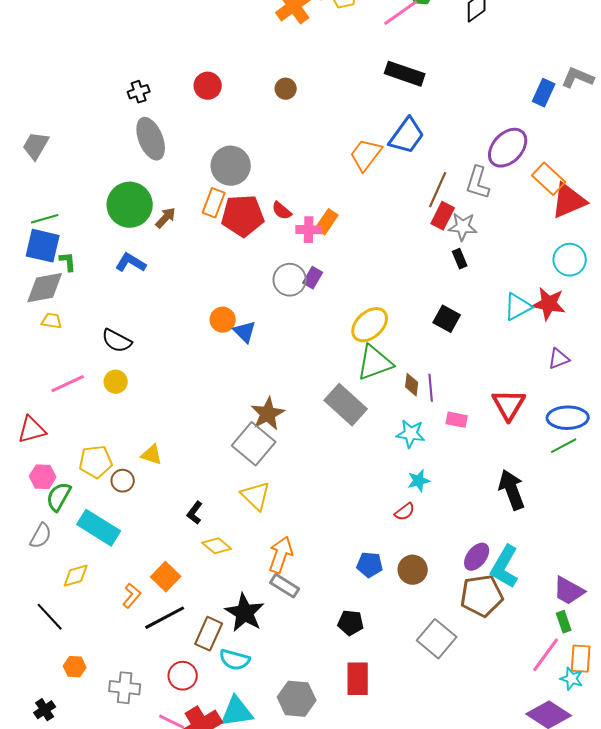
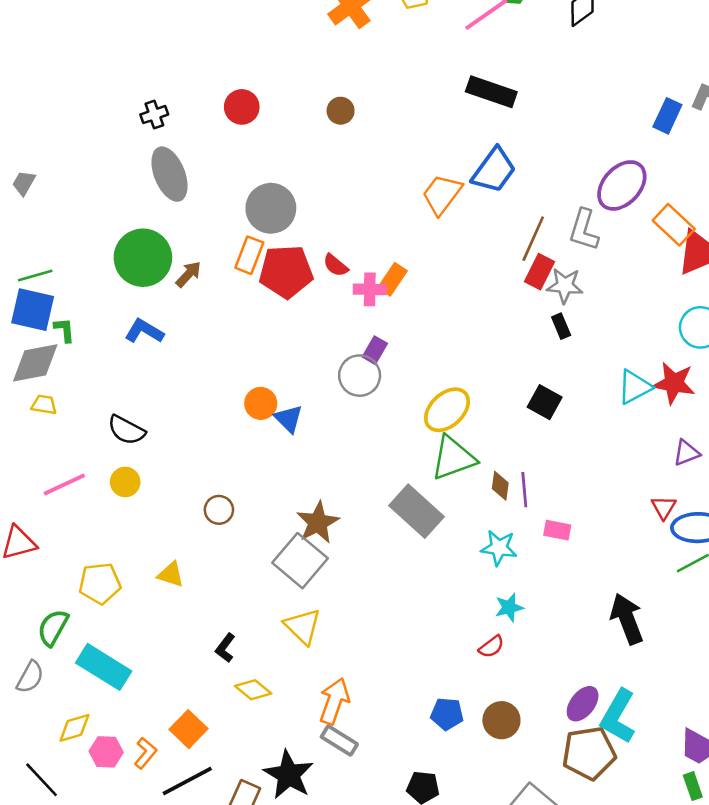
gray trapezoid: (36, 146) -> (24, 183), size x0.7
gray circle: (290, 280) -> (360, 376), moved
red triangle: (509, 405) -> (664, 507), moved, size x0.6
pink hexagon: (43, 477) -> (106, 752), moved
brown circle: (123, 481) -> (219, 510), moved

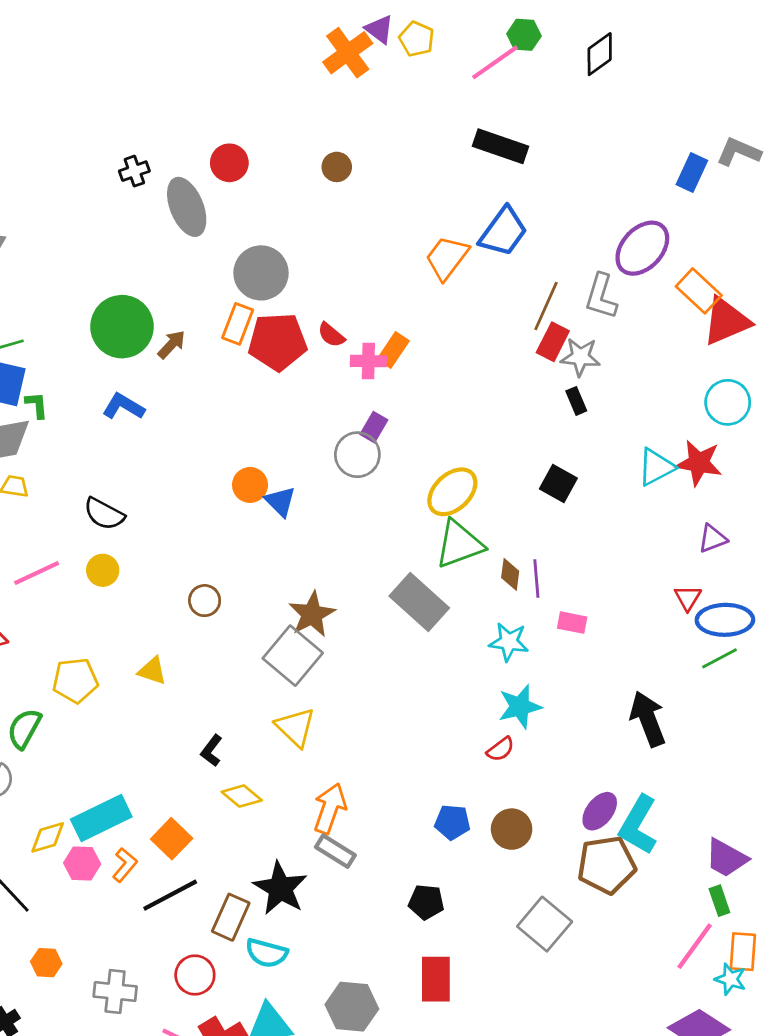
gray ellipse: (170, 174) -> (187, 207), moved
cyan star: (509, 607) -> (520, 707), size x1.4
cyan rectangle: (104, 667) -> (101, 818), moved, turned -58

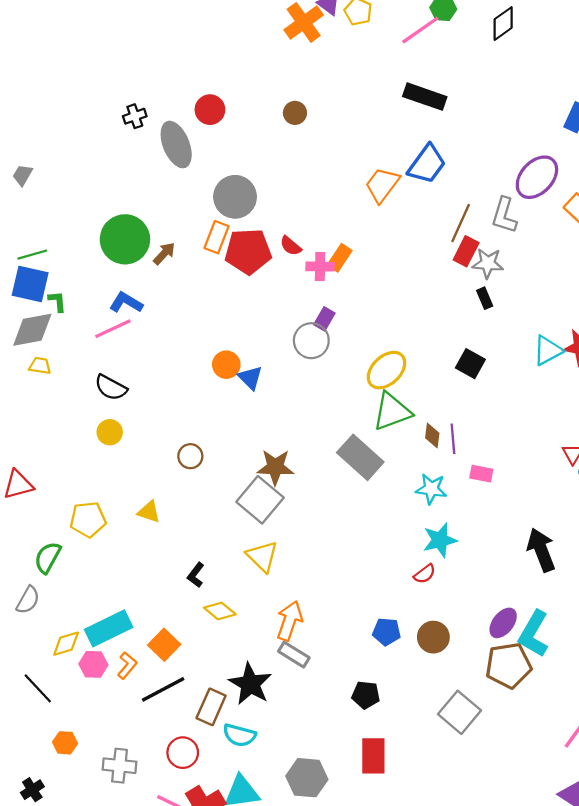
pink line: (37, 573) -> (113, 329), moved
brown star: (312, 614) -> (275, 467), turned 30

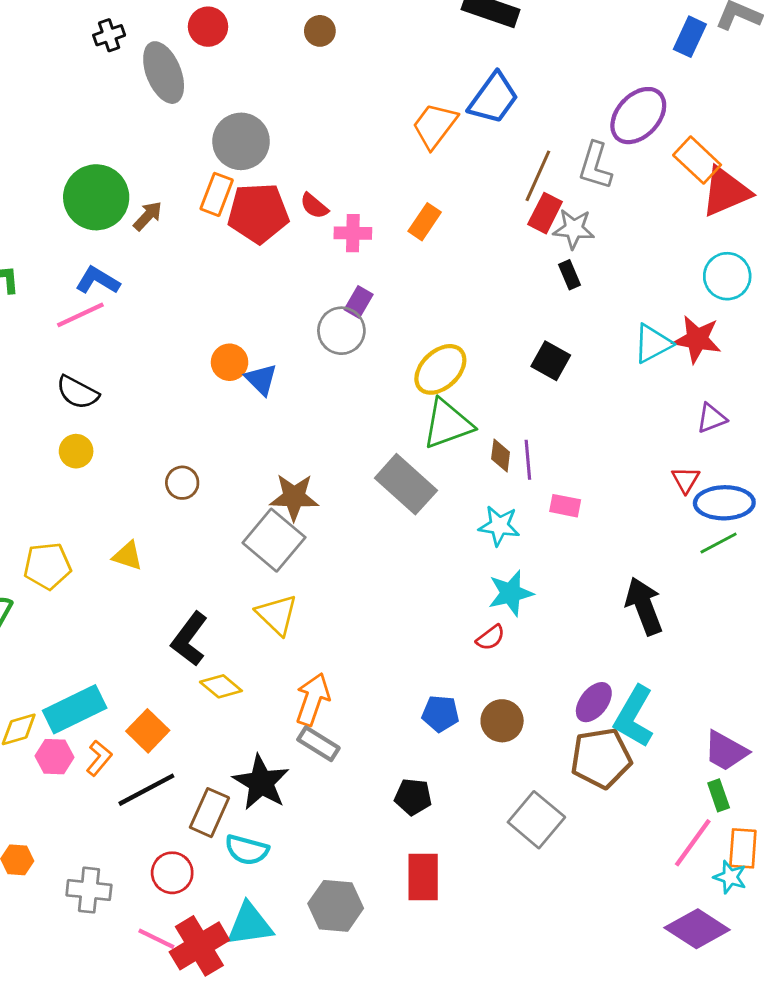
orange rectangle: (340, 258) -> (425, 222), moved
black L-shape: (196, 575) -> (189, 639), size x1.6

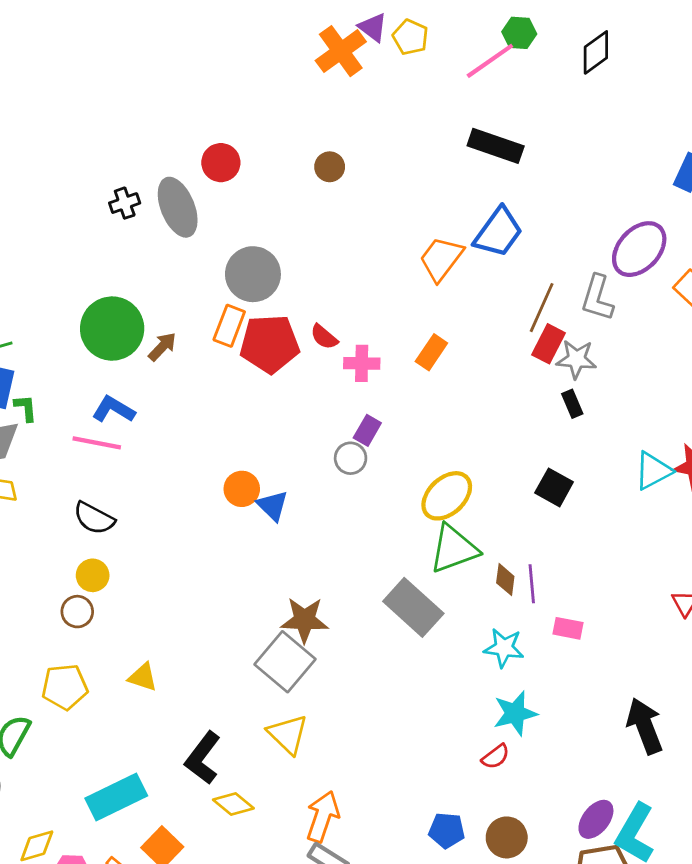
black cross: (109, 35) -> (125, 203), moved
pink line: (80, 315) -> (97, 443), turned 36
gray circle: (341, 331) -> (351, 458), size x0.7
brown circle: (182, 483) -> (77, 612), moved
cyan rectangle: (75, 709) -> (116, 797), moved

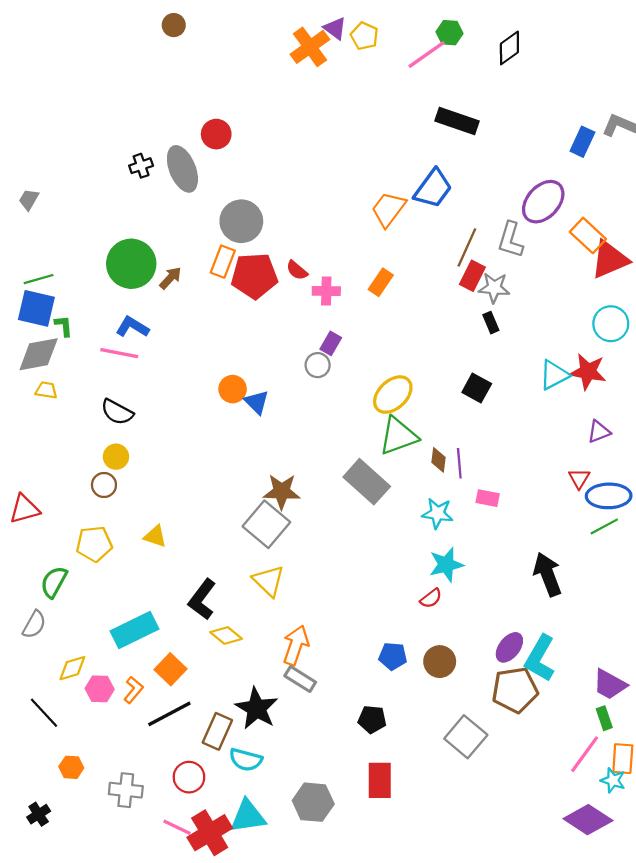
black rectangle: (496, 146) -> (457, 121), moved
brown circle: (330, 167) -> (174, 25), moved

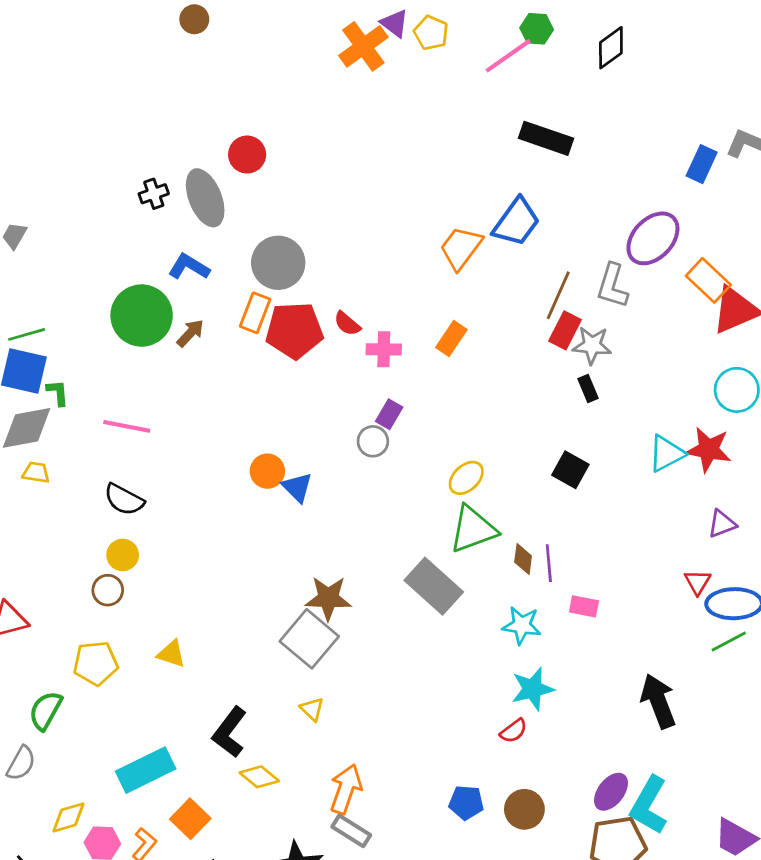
blue L-shape: (132, 327) -> (189, 267), moved
yellow ellipse: (393, 395) -> (466, 478), size x0.7
yellow triangle: (269, 581) -> (312, 709), size x0.6

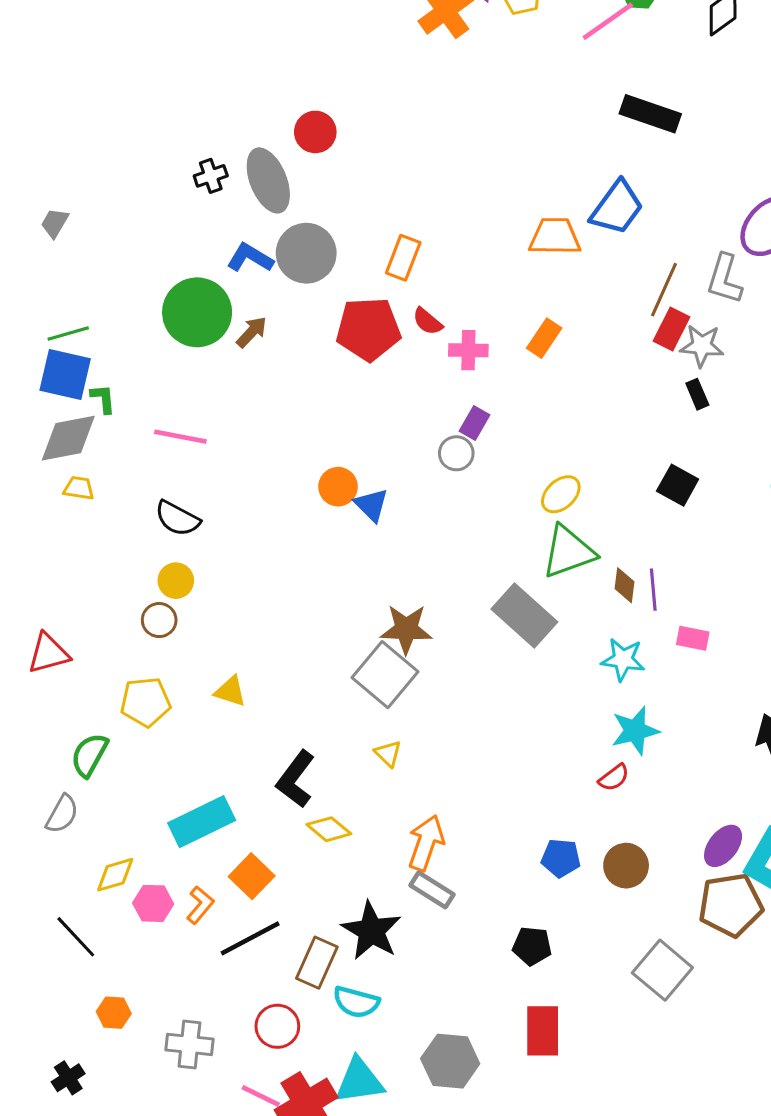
orange trapezoid: (461, 248) -> (555, 237), turned 54
gray circle: (278, 263) -> (306, 253), moved
orange rectangle: (255, 313) -> (403, 258), moved

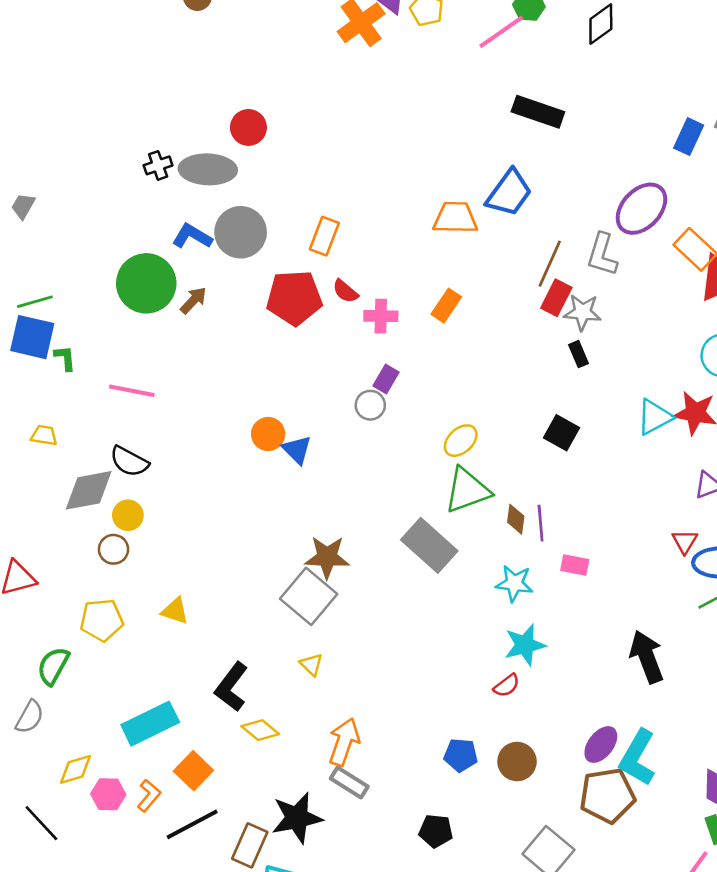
gray ellipse: (268, 180) -> (208, 169), turned -66
gray diamond: (68, 438) -> (89, 490), moved
black star: (371, 931) -> (297, 818), turned 30

